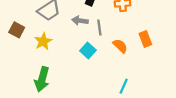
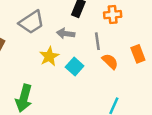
gray line: (99, 28) -> (97, 41), moved
yellow star: (43, 41) -> (49, 56), moved

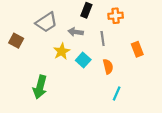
orange semicircle: (110, 61) -> (108, 67), moved, turned 32

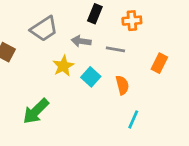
gray line: (103, 38) -> (115, 49), turned -72
orange rectangle: (137, 49) -> (159, 63), turned 48
green arrow: (40, 87) -> (36, 111), turned 30

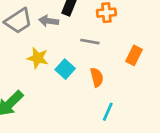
gray arrow: (81, 41) -> (49, 21), moved
yellow star: (63, 66) -> (38, 58), turned -30

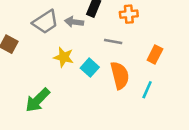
orange semicircle: (97, 77) -> (120, 75), size x1.5
cyan line: (108, 112) -> (147, 90), moved

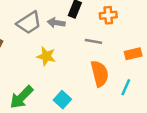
orange rectangle: (155, 55) -> (133, 54), turned 49
cyan square: (90, 68) -> (62, 100), moved

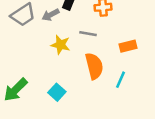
gray arrow: (56, 23) -> (51, 15), turned -35
yellow star: (46, 56) -> (61, 45), moved

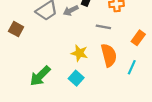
yellow star: (61, 45) -> (79, 53), moved
orange rectangle: (128, 46) -> (138, 38), turned -40

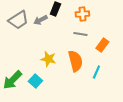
gray line: (103, 27) -> (80, 34), moved
cyan square: (76, 78) -> (35, 81), moved

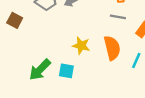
cyan square: (35, 81) -> (66, 71), turned -32

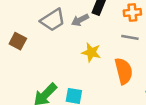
yellow star: (81, 46) -> (91, 52), moved

